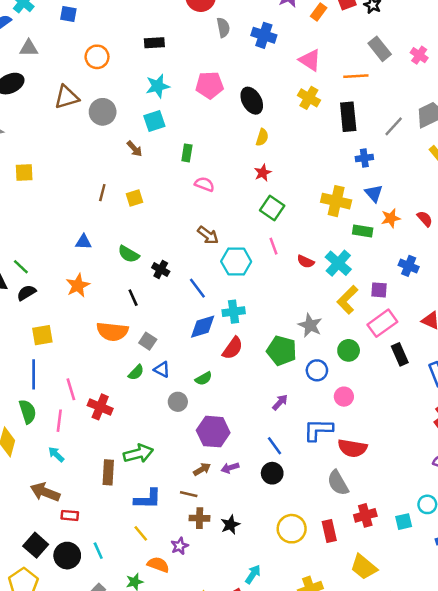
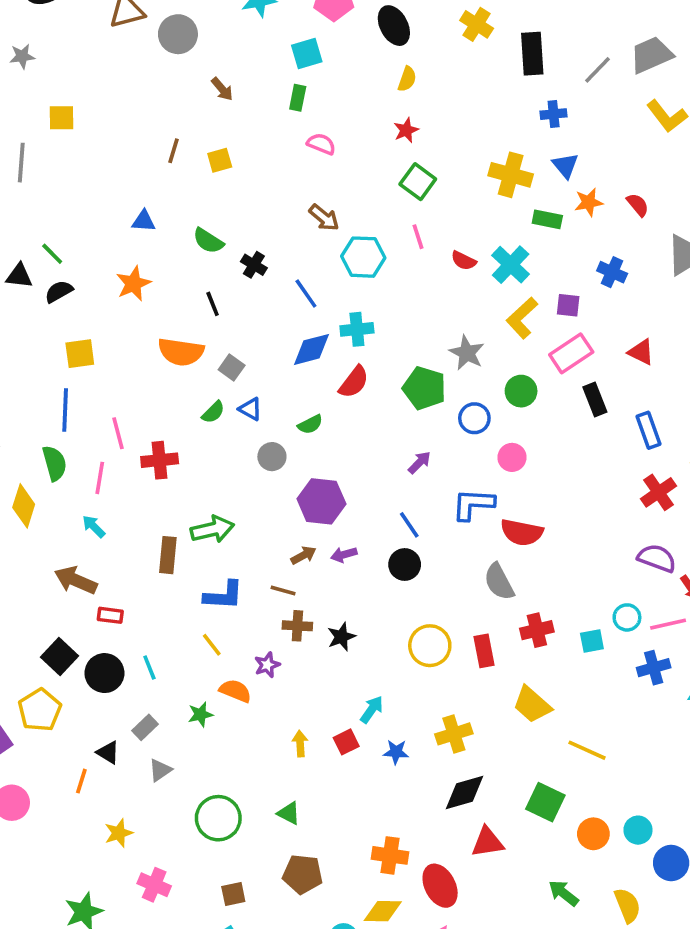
cyan square: (154, 121) -> (307, 53), moved
red cross: (100, 407) -> (160, 460), turned -30

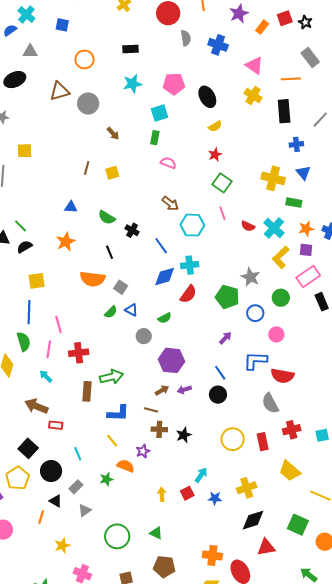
yellow semicircle: (407, 79) -> (215, 126), turned 40
orange star: (589, 202) -> (306, 229), moved
red cross: (160, 460) -> (79, 353), moved
black circle: (104, 673) -> (51, 471), moved

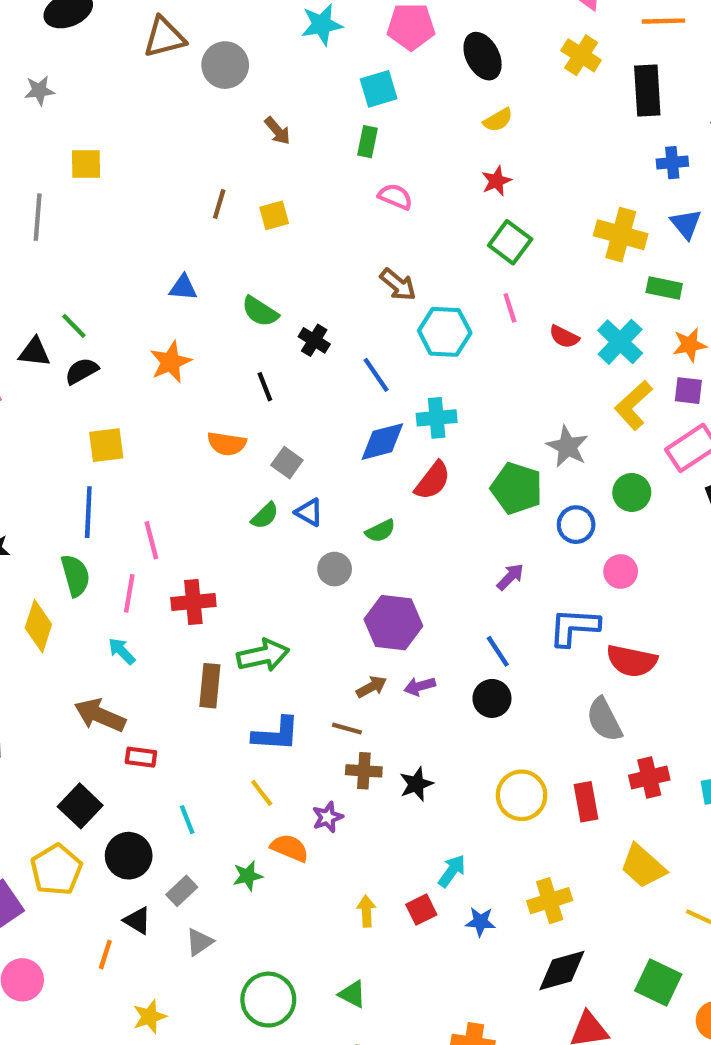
orange semicircle: (93, 279) -> (227, 444), size x0.7

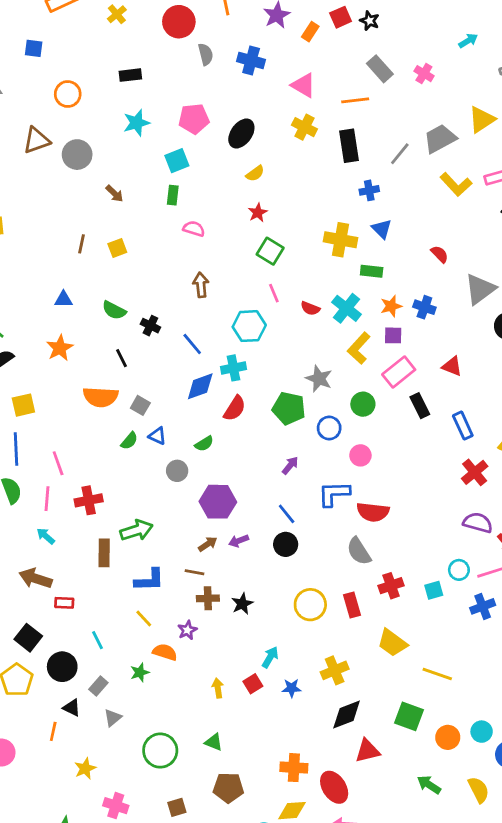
black ellipse: (483, 56) -> (241, 133), turned 68
brown arrow: (398, 285) -> (201, 285), turned -130
cyan hexagon: (445, 332) -> (249, 326), moved
orange semicircle: (227, 444) -> (101, 397), size x1.4

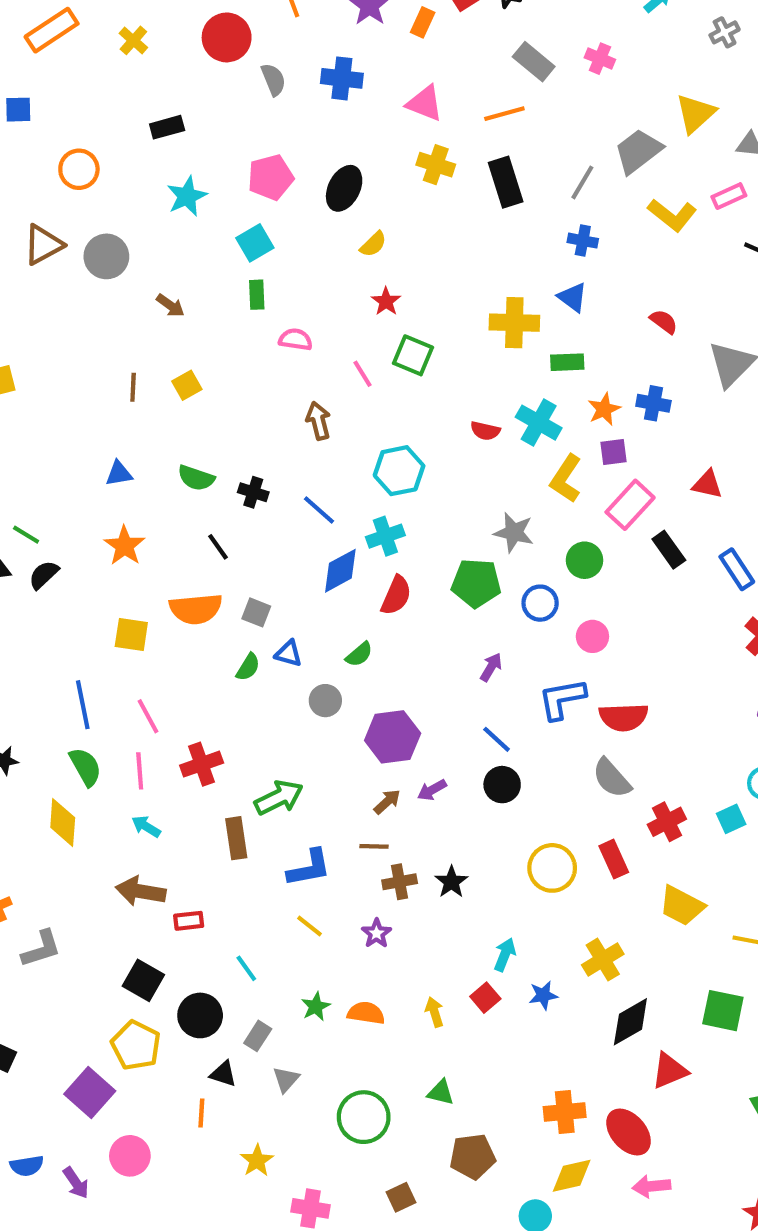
blue cross: (369, 190) -> (583, 241), moved, turned 30
pink line: (274, 293) -> (363, 374), moved
yellow square: (23, 405) -> (131, 635), moved, turned 30
orange semicircle: (165, 652) -> (366, 1013), moved

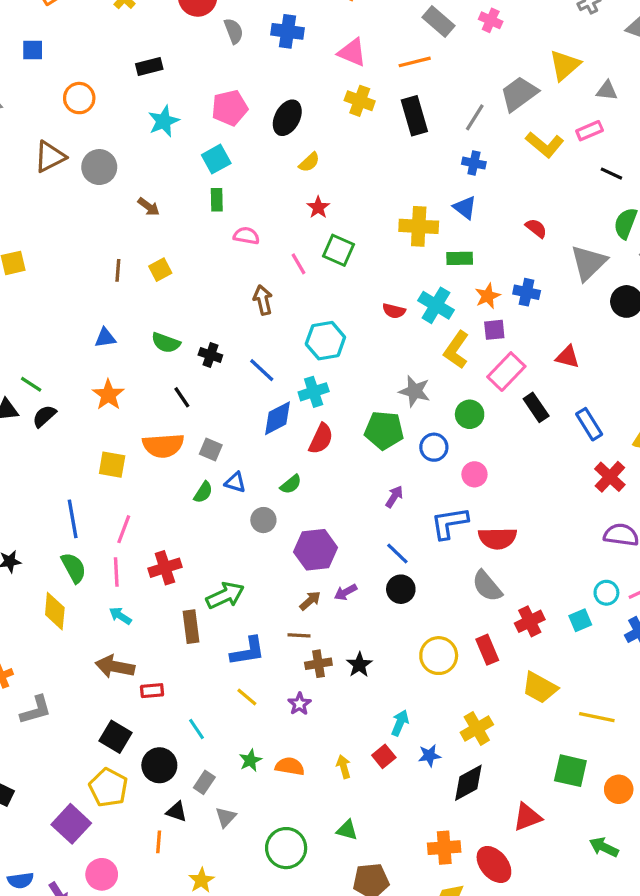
pink line: (148, 716) -> (124, 529), turned 48
black diamond: (630, 1022) -> (468, 783), moved

